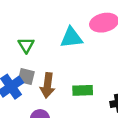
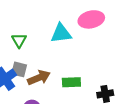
brown arrow: (47, 85) -> (39, 78), turned -120

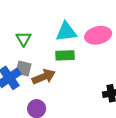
pink ellipse: (91, 19) -> (98, 35), moved
green rectangle: (71, 82) -> (65, 55), moved

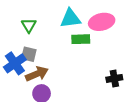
green rectangle: (65, 55) -> (81, 39), moved
brown arrow: (44, 77) -> (37, 74), moved

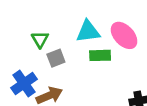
pink ellipse: (102, 22) -> (124, 35), turned 60
gray square: (29, 54) -> (56, 58), moved, turned -35

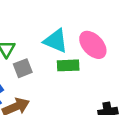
cyan triangle: (88, 31) -> (56, 41), turned 30

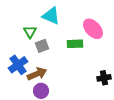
cyan triangle: (56, 41) -> (51, 16), moved

